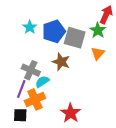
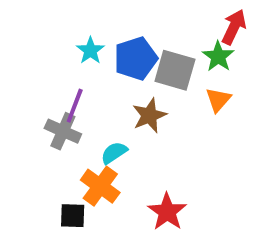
brown star: (61, 62) -> (149, 115), turned 30
gray cross: (31, 70) -> (63, 131), moved
purple line: (21, 89) -> (75, 106), moved
orange cross: (35, 99) -> (100, 186), turned -30

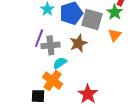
gray cross: (63, 131) -> (50, 45), moved, turned -30

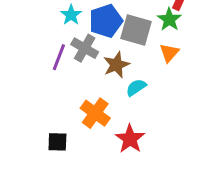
gray cross: (50, 45) -> (85, 48), moved, turned 36
cyan semicircle: (60, 63) -> (136, 87), moved
orange cross: (53, 81) -> (95, 113), moved

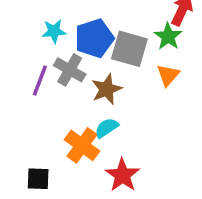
cyan star: (71, 15) -> (54, 31), turned 30
cyan semicircle: (136, 87) -> (107, 128), moved

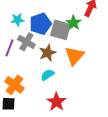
green star: (168, 36) -> (73, 23), moved
orange triangle: (168, 75) -> (74, 56), moved, size x1.5
orange cross: (82, 145) -> (14, 85), moved

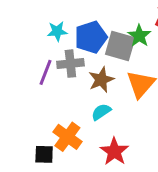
gray cross: (26, 42) -> (70, 64), turned -36
orange cross: (14, 85) -> (67, 137), moved

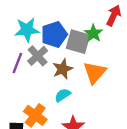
cyan star: (57, 31) -> (27, 30), size x1.5
gray cross: (70, 64) -> (38, 56), turned -36

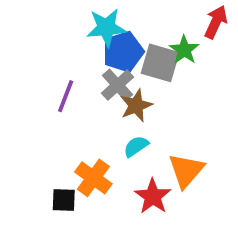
cyan star: (27, 30) -> (106, 28), moved
gray cross: (38, 56) -> (117, 85), moved
orange triangle: (95, 73) -> (186, 170), moved

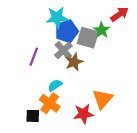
red arrow: (216, 22) -> (120, 14), turned 30
cyan semicircle: (136, 146) -> (55, 85), moved
red star: (153, 196) -> (84, 114), turned 30

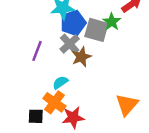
orange triangle: (103, 99) -> (127, 105), moved
red star: (84, 114) -> (73, 118), moved

